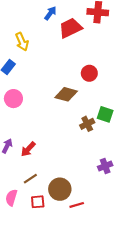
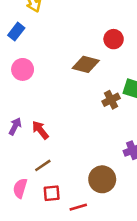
red arrow: (28, 149) -> (40, 130), turned 98
brown circle: (60, 189) -> (102, 179), moved
red line: (77, 205) -> (78, 207), moved

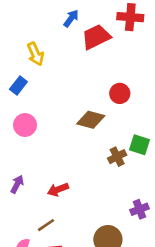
red arrow: (40, 130) -> (58, 190), moved, turned -72

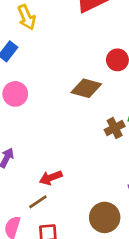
red arrow: (58, 190) -> (51, 178), moved

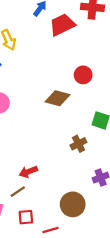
brown cross: (115, 128) -> (78, 144), moved

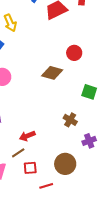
brown cross: (78, 144) -> (70, 120), moved, turned -32
red square: (26, 217) -> (30, 168), moved

